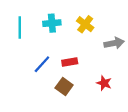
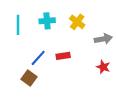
red star: (104, 83) -> (103, 67), moved
brown square: (64, 86) -> (29, 78), moved

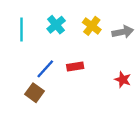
cyan cross: (47, 21) -> (56, 25), turned -35
gray arrow: (103, 39) -> (123, 32), moved

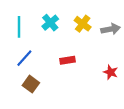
blue line: (45, 69) -> (24, 58), moved

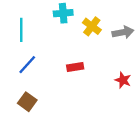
cyan cross: (50, 23) -> (63, 13), moved, turned 35
brown square: (31, 84) -> (27, 102), moved

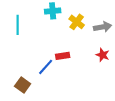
blue line: (27, 65) -> (46, 67), moved
red star: (123, 80) -> (103, 55), moved

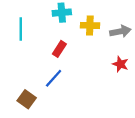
yellow cross: (77, 22) -> (90, 25), turned -35
red rectangle: (63, 56) -> (59, 49), moved, turned -48

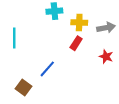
cyan line: (21, 29) -> (14, 38), moved
red rectangle: (59, 49) -> (76, 43), moved

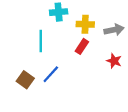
cyan line: (14, 38) -> (41, 41), moved
brown square: (24, 87) -> (25, 80), moved

